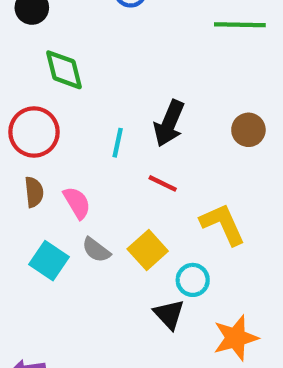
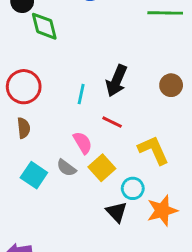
green diamond: (64, 70) -> (44, 26), moved
pink semicircle: (77, 203) -> (83, 143), moved
orange star: (236, 338) -> (162, 211), moved

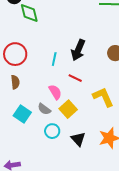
cyan circle: (133, 188) -> (52, 131), moved

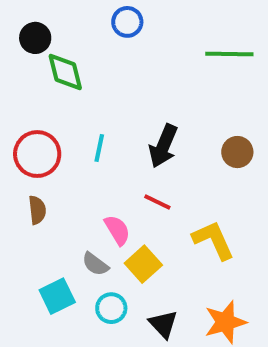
cyan line: (54, 59) -> (99, 148), moved
cyan square: (22, 114) -> (57, 296), moved, turned 30

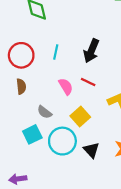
pink semicircle: (117, 230) -> (66, 86), moved
gray semicircle: (95, 264) -> (45, 112), moved
cyan circle: (111, 308) -> (62, 141), size x1.6

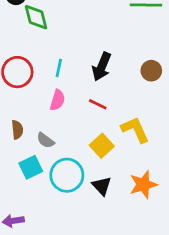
brown semicircle: (21, 86) -> (17, 130), moved
pink semicircle: (66, 86) -> (57, 100), moved, turned 48
yellow square: (80, 117) -> (102, 146), moved

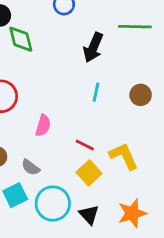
black arrow: (102, 67) -> (93, 48), moved
cyan line: (59, 68) -> (96, 92), moved
red line: (98, 104) -> (85, 145), moved

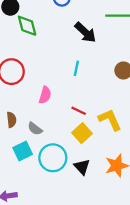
black arrow: (93, 48) -> (85, 32), turned -70
cyan line: (96, 92) -> (76, 68), moved

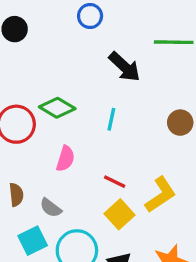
green diamond: (27, 26) -> (57, 108), moved, turned -45
yellow L-shape: (110, 120) -> (161, 195), turned 80

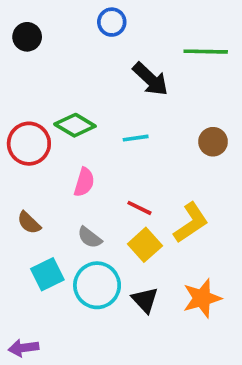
cyan line: (111, 119) -> (136, 138), turned 70
brown semicircle: (16, 195) -> (29, 223), turned 140
gray semicircle: (51, 208) -> (90, 237), moved

